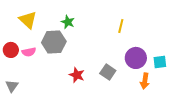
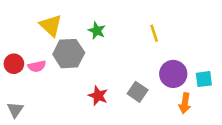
yellow triangle: (28, 20) -> (51, 25), moved
green star: (68, 22) -> (97, 31), moved
yellow line: (121, 26) -> (154, 33), turned -32

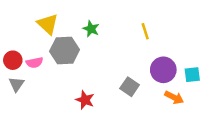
red star: (98, 96) -> (85, 100), moved
orange arrow: (185, 103) -> (174, 97), turned -72
gray triangle: (15, 110) -> (16, 84), moved

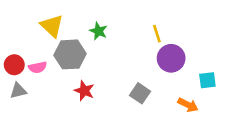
purple circle: (163, 70) -> (171, 58), moved
gray triangle: (16, 84) -> (18, 91), turned 42
red star: (85, 100) -> (84, 91), moved

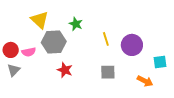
yellow line: (157, 34) -> (106, 39), moved
gray triangle: (18, 91) -> (14, 70), turned -32
gray square: (140, 93) -> (108, 72), turned -35

